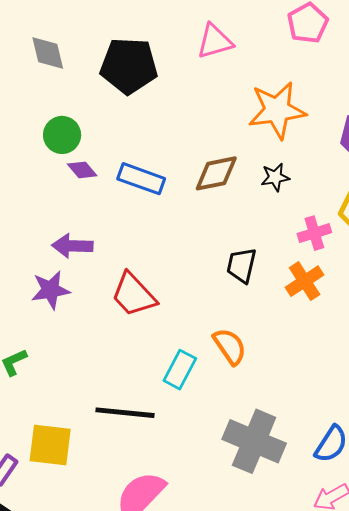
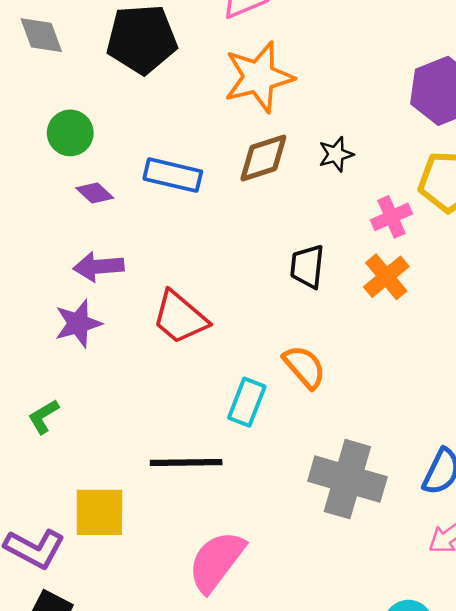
orange star: (277, 110) -> (259, 77), moved
purple diamond: (82, 170) -> (95, 193), moved

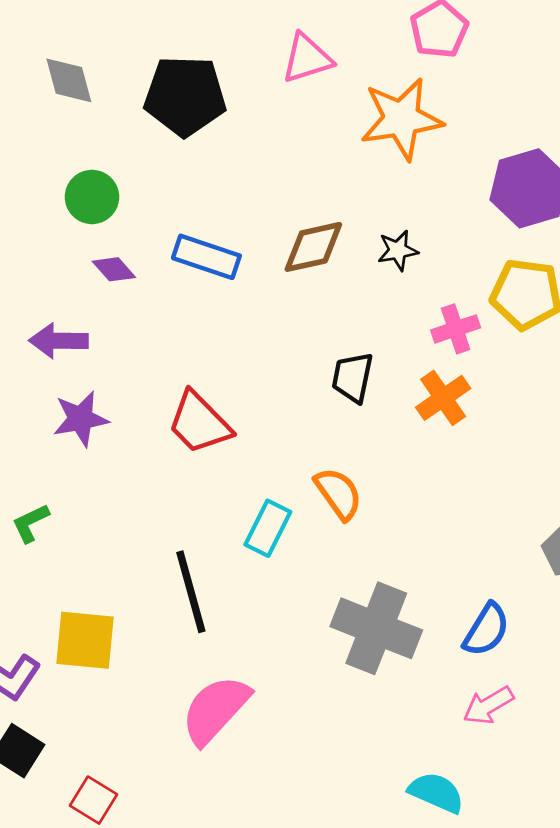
orange star: (259, 77) -> (401, 119), moved
purple arrow: (99, 267) -> (59, 341), moved
black line: (186, 462) -> (191, 592), turned 70

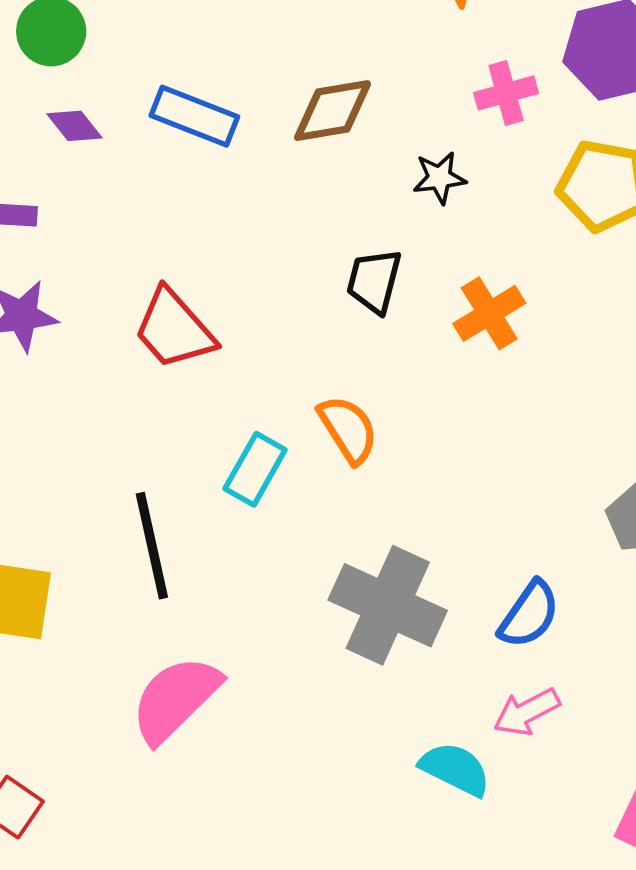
black star: (398, 250) -> (439, 178), moved
pink cross: (456, 329) -> (506, 93), moved
cyan semicircle: (436, 793) -> (455, 769), moved

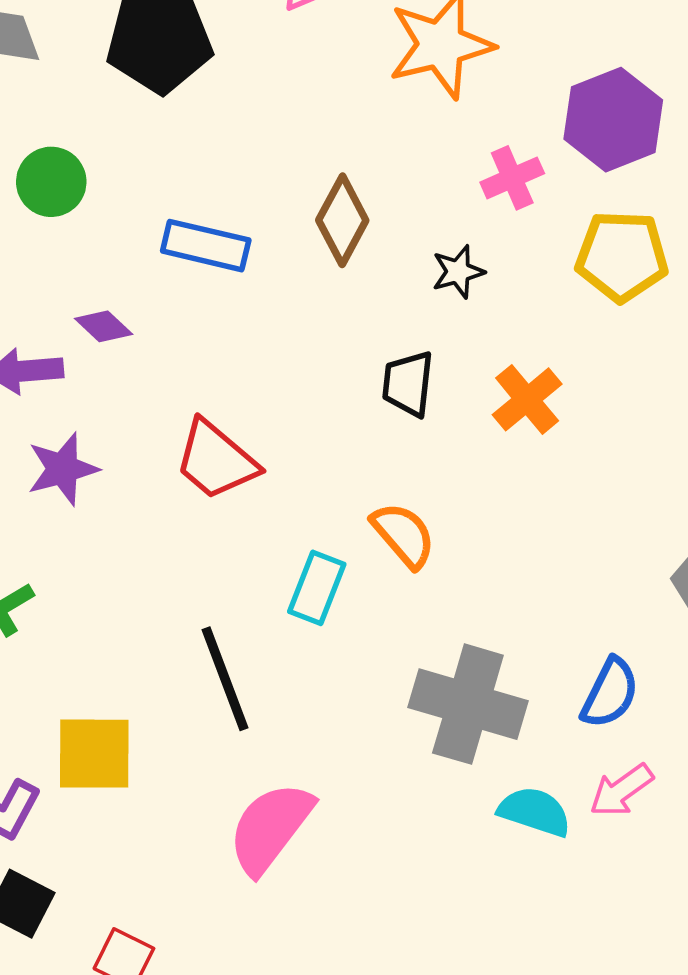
brown diamond: (333, 111) -> (342, 220), turned -44
purple diamond: (74, 126) -> (104, 326), moved
cyan semicircle: (455, 769) -> (535, 812), moved

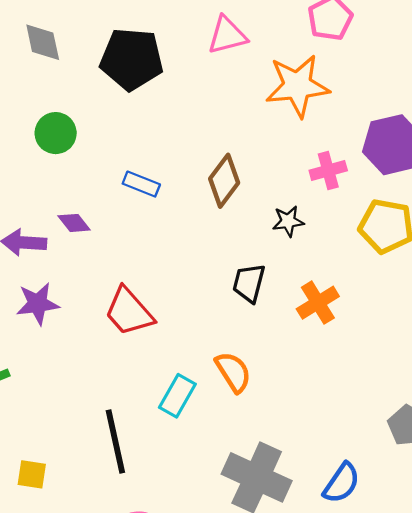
blue rectangle: (206, 246) -> (141, 184), size x0.7
yellow square: (94, 754) -> (32, 474), size x0.6

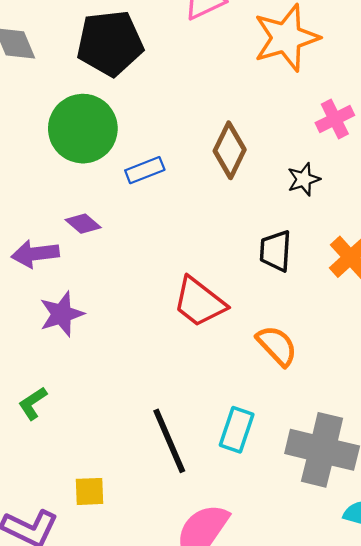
green circle: (56, 133) -> (83, 129), moved, size x1.6
blue rectangle: (141, 184) -> (145, 170), turned -32
red trapezoid: (129, 312) -> (199, 302), moved
cyan rectangle: (177, 396) -> (237, 430), moved

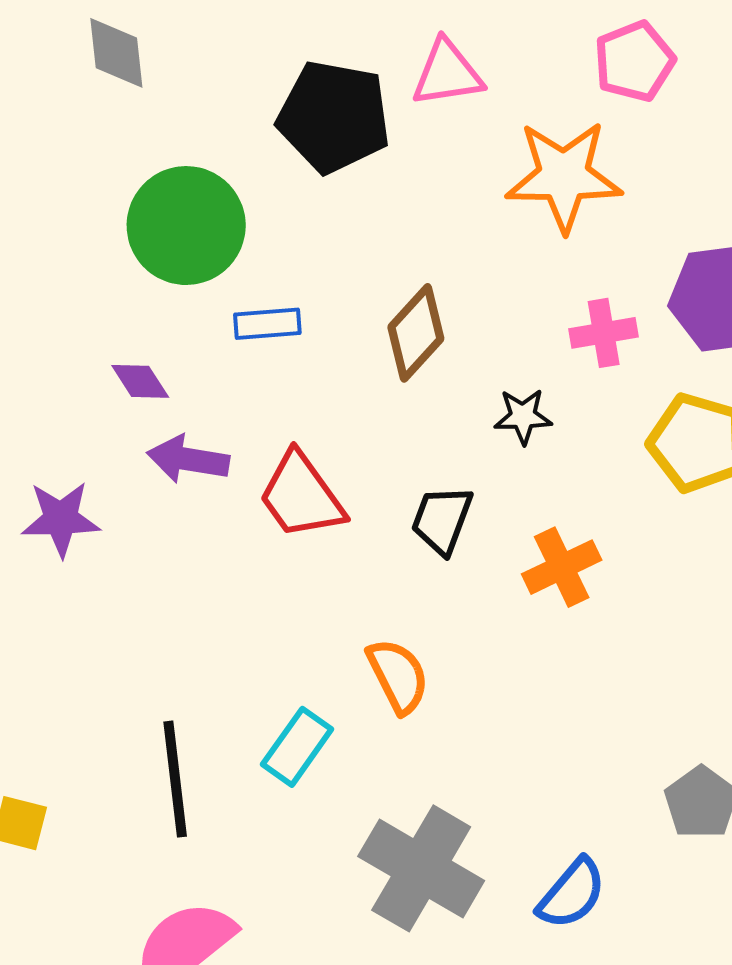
black pentagon: (110, 43) -> (334, 117), moved
purple arrow: (35, 254) -> (188, 459), moved
red trapezoid: (199, 302) -> (301, 496), moved
cyan rectangle: (237, 430) -> (297, 747), moved

